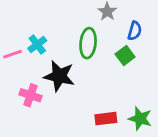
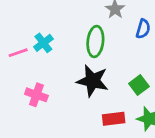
green square: (125, 55) -> (139, 85), moved
black star: (59, 76) -> (93, 81), moved

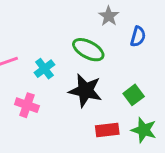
green ellipse: (95, 41) -> (88, 50), turned -68
cyan cross: (43, 43) -> (44, 69), moved

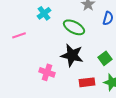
cyan cross: (44, 69) -> (44, 13), moved
pink cross: (27, 105) -> (47, 72), moved

